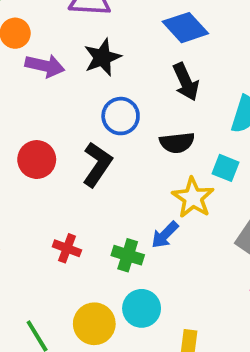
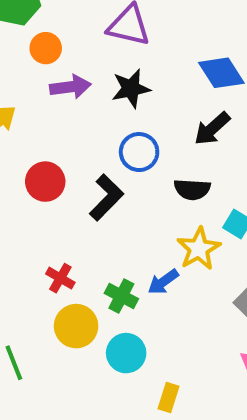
purple arrow: (45, 66) -> (70, 87), turned -30
black arrow: (186, 82) -> (212, 129), turned 63
yellow circle: (94, 324) -> (76, 326), moved

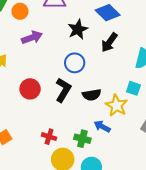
orange circle: (46, 48) -> (20, 11), moved
black star: (131, 89) -> (78, 29), moved
black semicircle: (192, 189) -> (92, 95), moved
blue arrow: (163, 282) -> (102, 127), turned 77

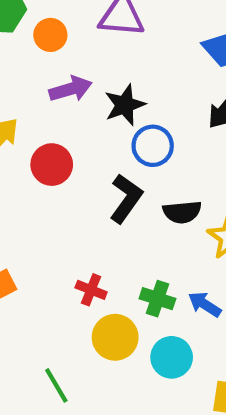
black star: (78, 29) -> (125, 105), moved
red circle: (30, 89) -> (52, 165), moved
blue arrow: (102, 127) -> (205, 304), moved

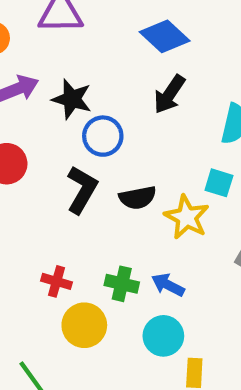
black star: (125, 105) -> (72, 99), turned -30
cyan circle: (172, 357) -> (163, 336), moved

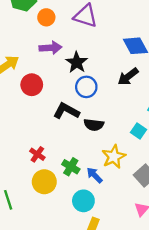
black L-shape: (82, 190) -> (66, 111), turned -110
yellow star: (187, 217) -> (114, 157), moved

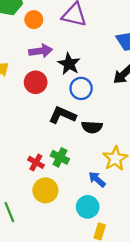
red circle: (32, 85) -> (36, 82), moved
green cross: (71, 167) -> (60, 157), moved

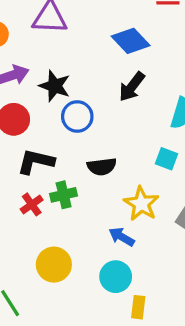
black L-shape: (62, 115) -> (36, 161), moved
green cross: (60, 157) -> (64, 195), moved, turned -30
red cross: (36, 162) -> (32, 204), moved, turned 35

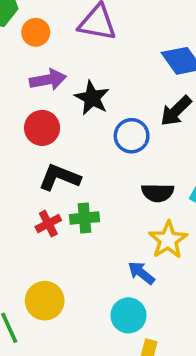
blue circle: (77, 116) -> (132, 136), moved
black semicircle: (102, 167) -> (158, 193), moved
yellow circle: (54, 265) -> (45, 301), moved

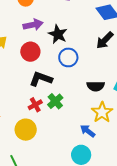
blue circle: (132, 136) -> (68, 57), moved
green cross: (85, 218) -> (55, 101), turned -35
yellow circle: (45, 301) -> (26, 130), moved

